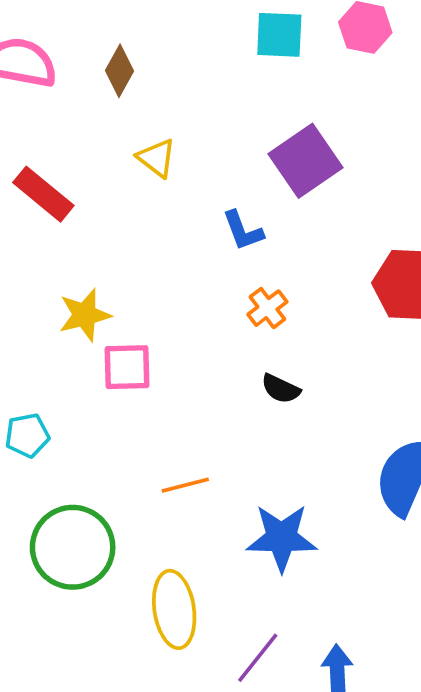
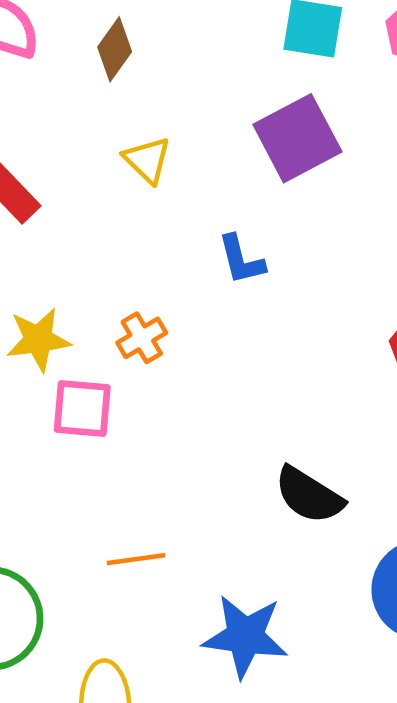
purple square: (306, 161) -> (297, 138), moved
orange cross: (267, 308) -> (142, 338), moved
black semicircle: (281, 389) -> (309, 495), moved, size x1.5

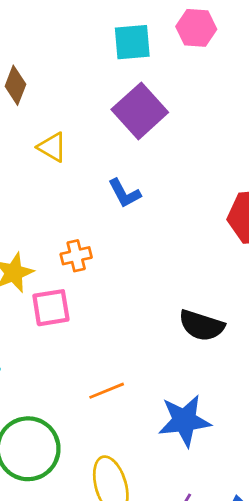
orange cross: (142, 338) -> (76, 256), turned 32

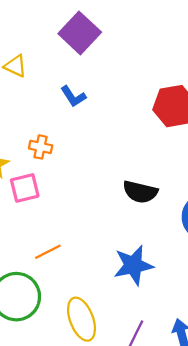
orange cross: (76, 256) -> (41, 147), turned 30
orange line: (107, 391) -> (48, 252), moved

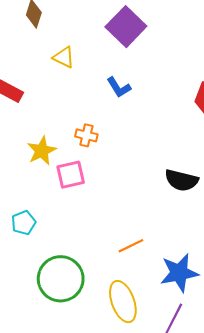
orange line: (48, 252) -> (131, 246), moved
blue star: (133, 265) -> (179, 273), moved

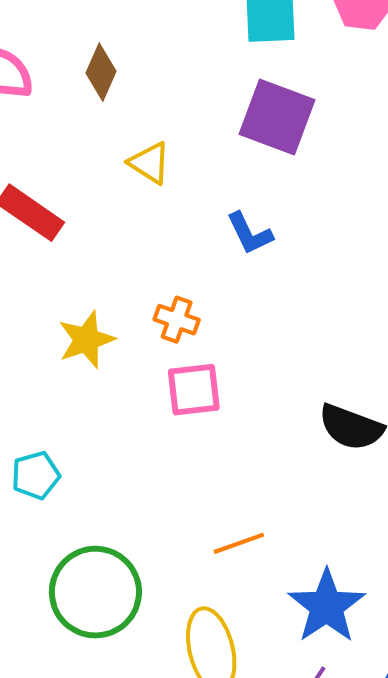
purple square: (126, 27) -> (277, 117), turned -30
pink square: (71, 175) -> (194, 390), moved
blue star: (179, 273) -> (327, 606), turned -30

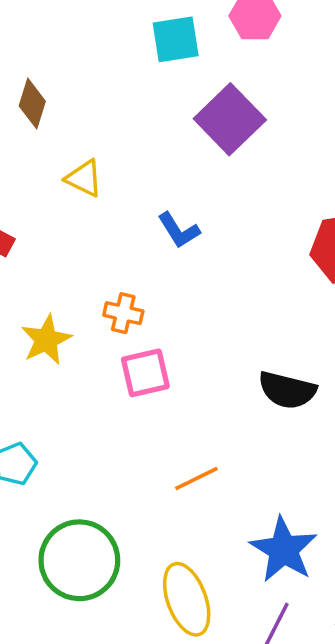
purple square: (277, 117) -> (230, 119), moved, turned 32
orange line: (239, 543) -> (196, 479), moved

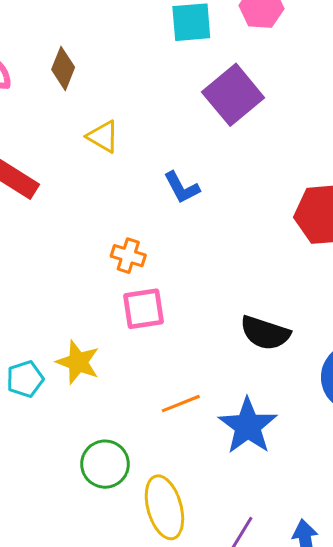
yellow star: (46, 340) -> (78, 362), moved, turned -30
blue star: (284, 550) -> (248, 426), moved
green circle: (79, 560) -> (105, 464), moved, size x0.7

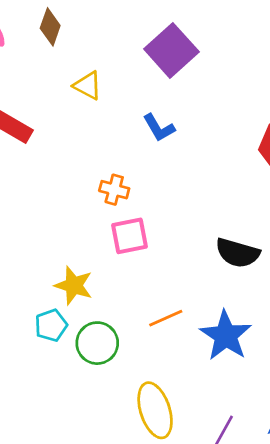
purple square: (233, 95) -> (171, 50), moved
cyan pentagon: (25, 379) -> (51, 325), moved
green circle: (105, 464) -> (97, 343), moved

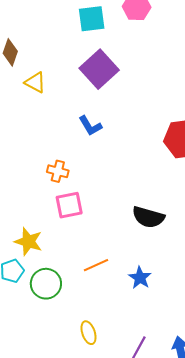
yellow triangle: (88, 86) -> (35, 82), moved
blue star: (226, 336) -> (140, 278), size x0.6
yellow ellipse: (155, 410) -> (89, 333), size x0.6

